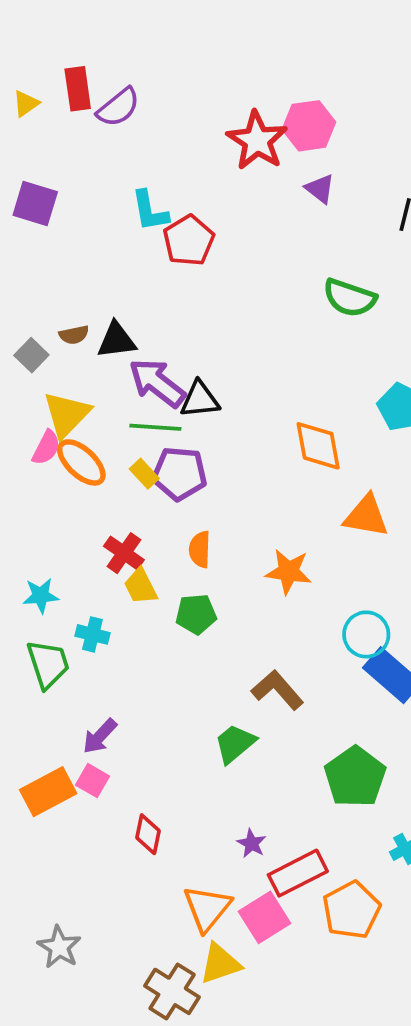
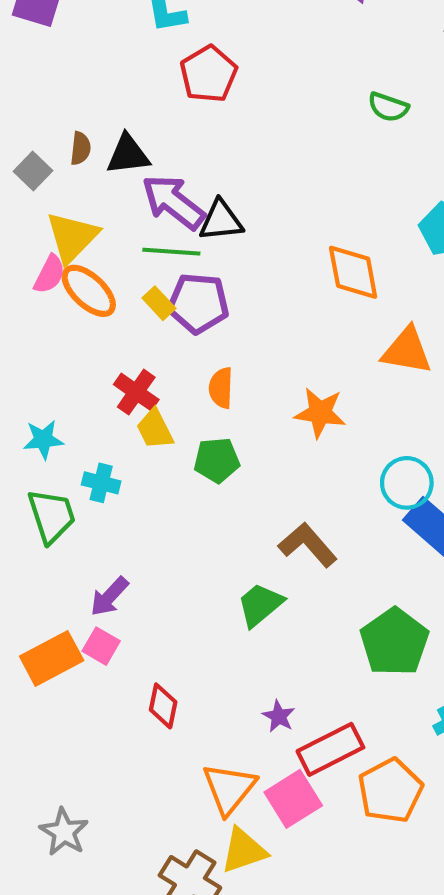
red pentagon: (189, 240) -> (209, 74), moved
green semicircle: (350, 298) -> (388, 107), size x0.7
brown semicircle: (74, 335) -> (80, 148), turned -72

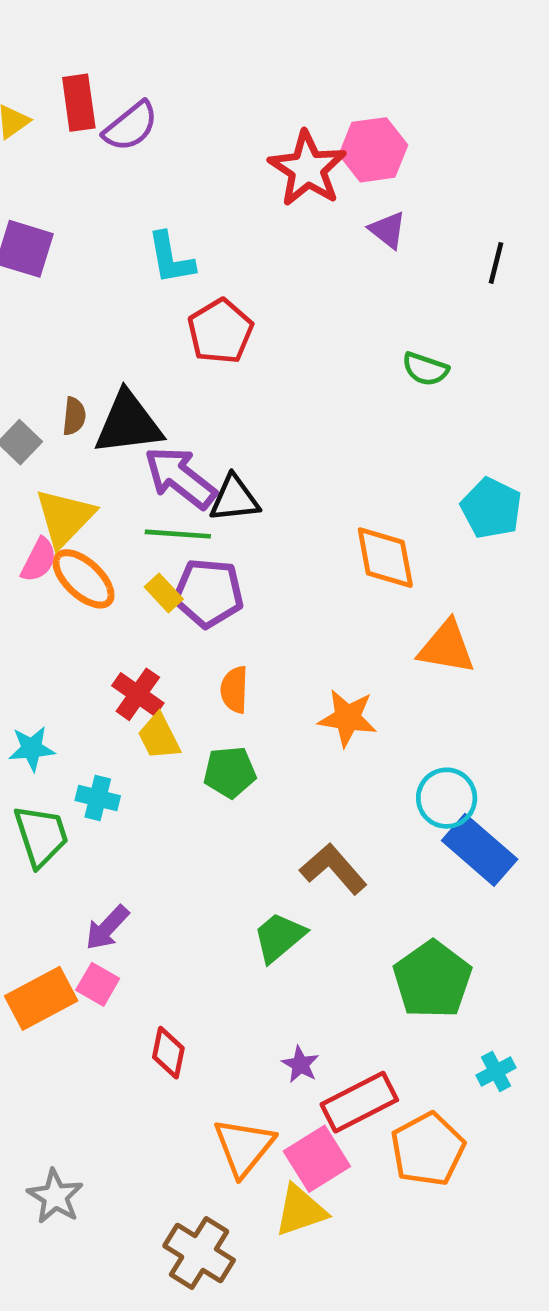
black triangle: (128, 155) -> (128, 423), size x1.4
yellow triangle: (244, 851) -> (300, 1211), moved

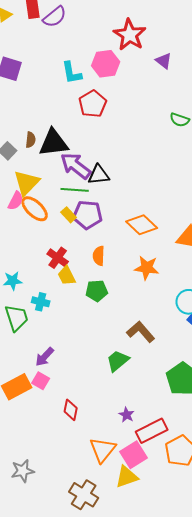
pink hexagon: (373, 150) -> (106, 64), moved
orange diamond: (385, 558) -> (142, 225), moved, turned -36
gray star: (55, 1196) -> (23, 471), turned 30

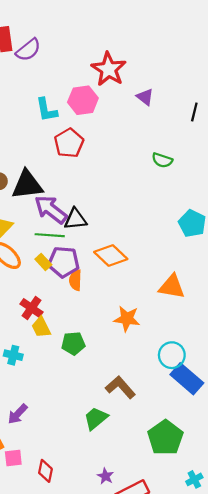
orange diamond: (142, 225) -> (111, 256), moved
orange semicircle: (99, 256) -> (75, 280), moved
pink square: (41, 381) -> (13, 458), moved, turned -36

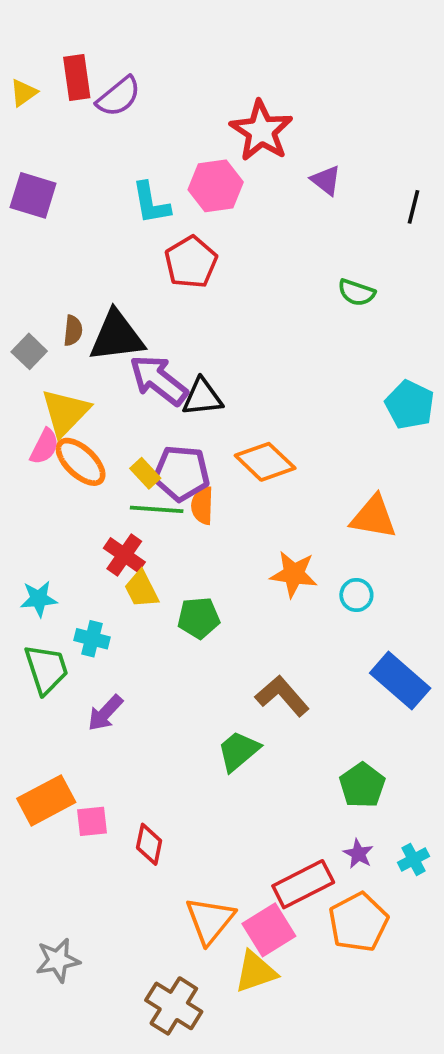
green line: (50, 235) -> (157, 509), moved
cyan circle: (172, 355) -> (356, 595), moved, size x0.7
purple arrow: (18, 414) -> (105, 713), moved
green pentagon: (165, 438) -> (362, 785), size x0.7
purple star: (105, 476) -> (358, 854), moved

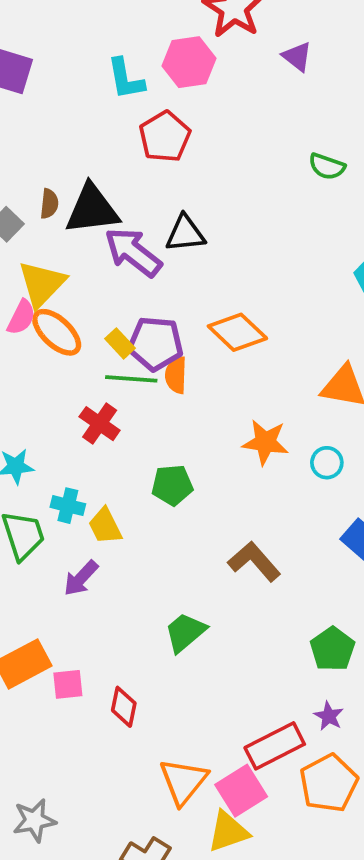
black triangle: (202, 397) -> (185, 234), moved
yellow trapezoid: (141, 589) -> (105, 526), moved
green trapezoid: (238, 751) -> (185, 632), moved

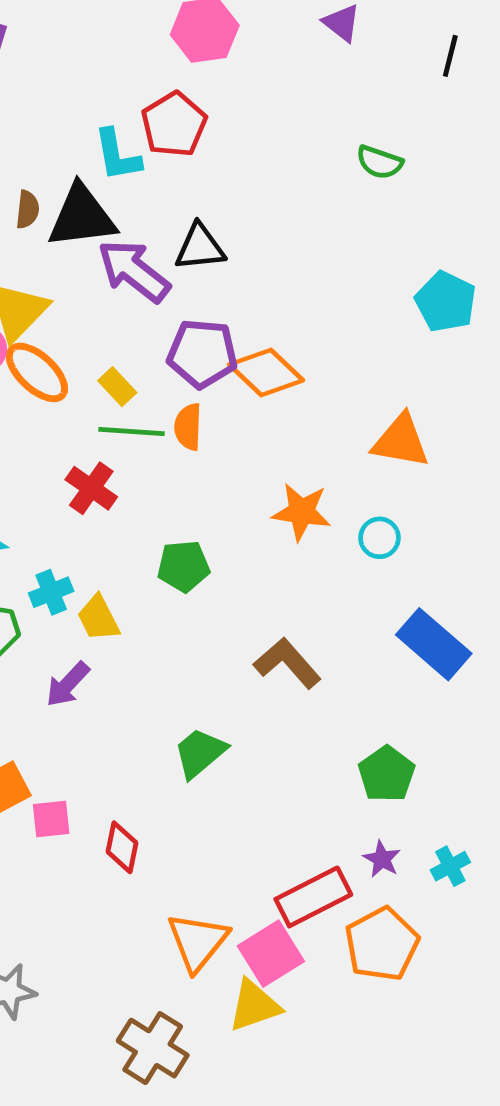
cyan L-shape: (126, 79) -> (117, 155), moved
purple pentagon: (155, 343) -> (202, 354), moved
cyan cross: (68, 506) -> (51, 592), turned -36

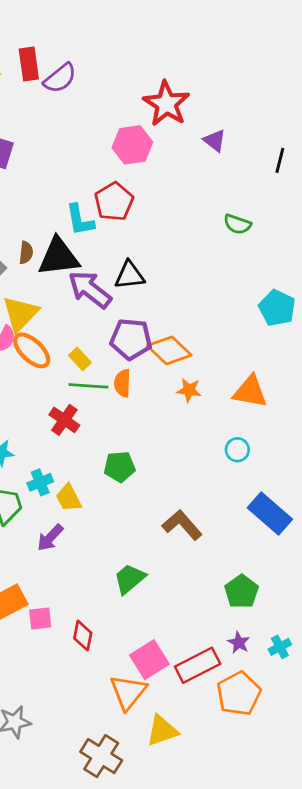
orange star: (302, 512) -> (189, 390), moved, size x0.7
pink square: (271, 954) -> (149, 660), moved

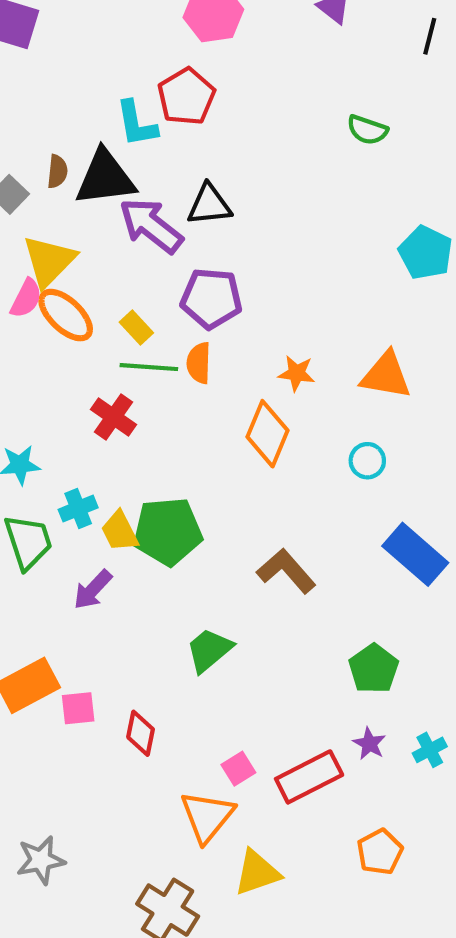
orange diamond: (169, 350) -> (267, 434), moved, turned 69
green pentagon: (120, 467) -> (168, 531), moved, size x1.5
pink square: (149, 660) -> (238, 769), size x0.6
orange pentagon: (239, 694) -> (380, 852), moved, size x0.7

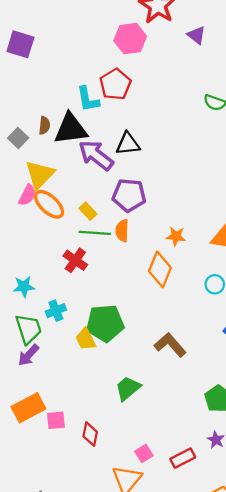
yellow trapezoid: (120, 531) -> (86, 339), moved
purple arrow: (93, 590) -> (28, 355), moved
red rectangle: (309, 777) -> (183, 458), size x0.7

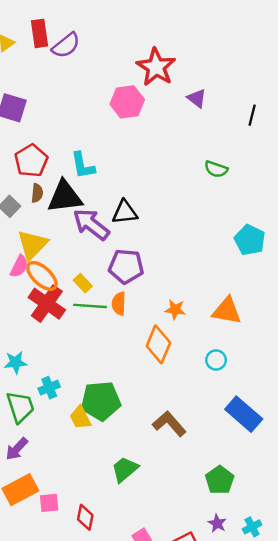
red pentagon: (115, 84) -> (31, 161), moved
red cross: (75, 260) -> (47, 304), moved, size x1.4
purple arrow: (28, 355) -> (17, 449), moved

